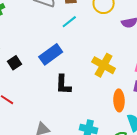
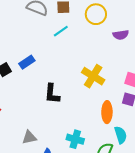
blue rectangle: (51, 54) -> (27, 62), moved, size x0.7

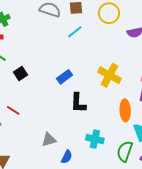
blue rectangle: (27, 62) -> (64, 77), moved
black L-shape: (52, 94) -> (78, 103), moved

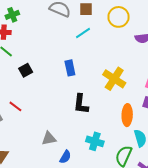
blue rectangle: (64, 77) -> (70, 68), moved, turned -70

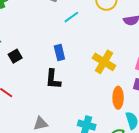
black L-shape: (81, 104) -> (53, 79), moved

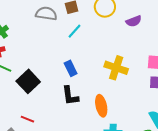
black square: (15, 56) -> (28, 81), size x1.6
orange ellipse: (118, 98) -> (101, 106), moved

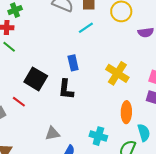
black square: (28, 81) -> (36, 79), moved, turned -30
orange ellipse: (101, 106) -> (126, 112), moved

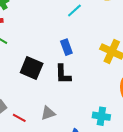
red line: (19, 102) -> (19, 118), moved
gray triangle: (52, 133) -> (48, 113), moved

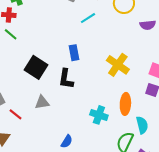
gray triangle: (48, 113) -> (42, 102), moved
cyan cross: (101, 116) -> (99, 115), moved

